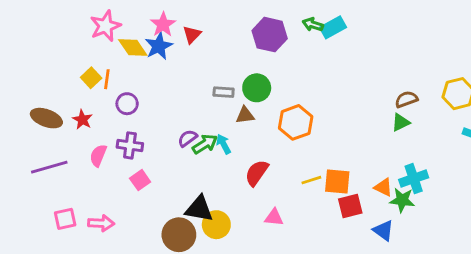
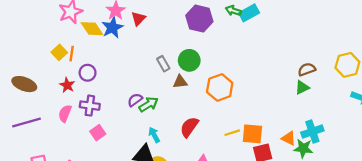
gray rectangle: (224, 92) -> (163, 64), turned 56
red star: (82, 120) -> (67, 85), moved
cyan arrow: (224, 144) -> (154, 135), moved

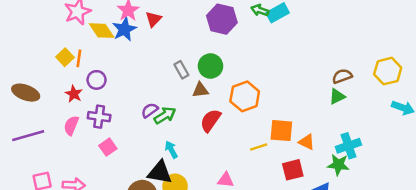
red semicircle: (189, 127) -> (210, 120), moved
orange square: (252, 134) -> (281, 131), moved
orange triangle: (289, 138) -> (307, 142), moved

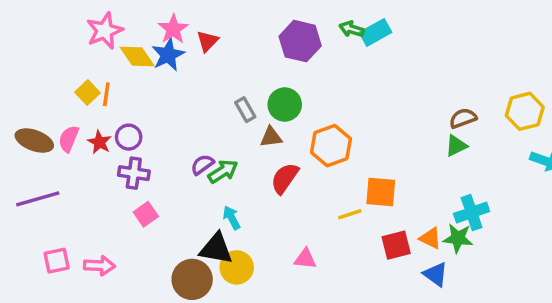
purple circle: (97, 80) -> (129, 137), moved
pink semicircle: (71, 125) -> (69, 139), moved
orange triangle: (307, 142) -> (430, 238), moved

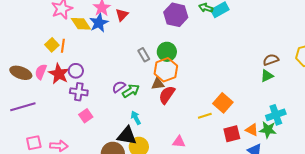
brown triangle: (271, 137) -> (158, 84), moved
red star: (99, 142) -> (59, 74), size x1.5
orange hexagon: (331, 146) -> (166, 70), moved
orange square: (381, 192) -> (223, 103), turned 36

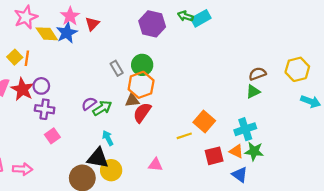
cyan cross: (276, 115) -> (245, 129), moved

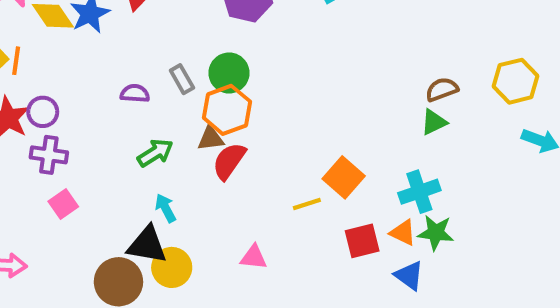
purple semicircle: (89, 104) -> (135, 93), moved, turned 40

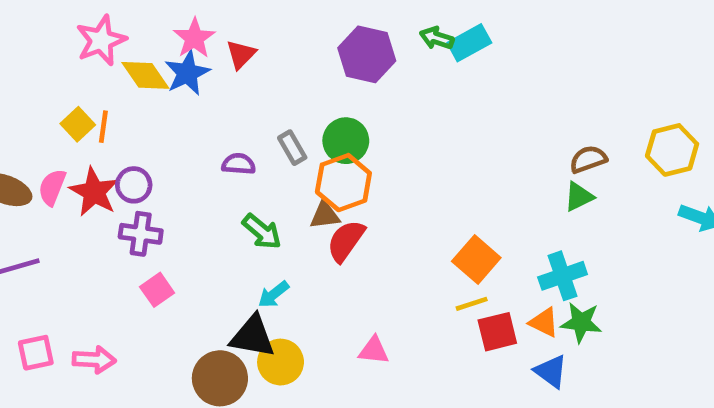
green arrow: (155, 153) -> (262, 232), turned 72
yellow line: (307, 204) -> (472, 304), moved
cyan arrow: (166, 208) -> (274, 294), turned -100

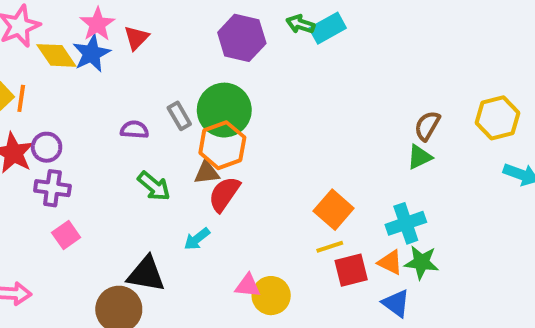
green circle: (346, 141) -> (224, 110), size x1.4
brown semicircle: (588, 159) -> (427, 126), turned -40
cyan arrow: (274, 294) -> (197, 239), moved
yellow circle: (281, 362) -> (271, 296), moved

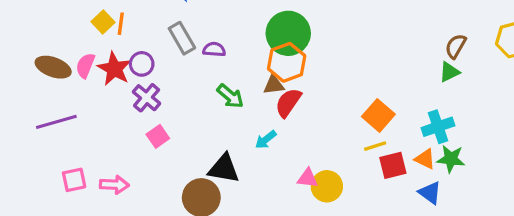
gray rectangle: (179, 116) -> (182, 38), moved, size x1.4
purple cross: (52, 188) -> (147, 98), turned 32

